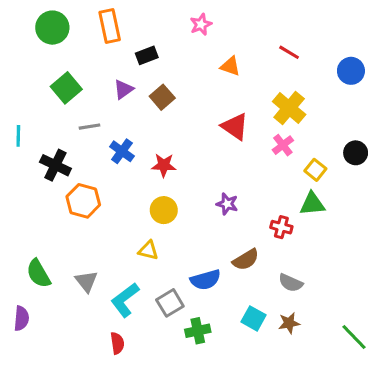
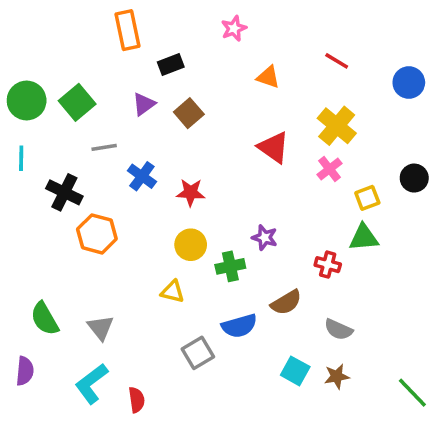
green circle: (52, 28) -> (27, 101), moved
yellow square: (315, 170) -> (367, 198), turned 30
cyan L-shape: (125, 300) -> (91, 384), moved
green cross: (198, 331) -> (230, 266), moved

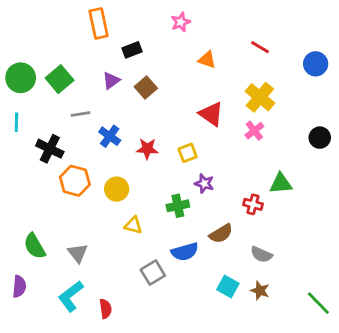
yellow square: (367, 198) -> (188, 153), moved
yellow circle: (191, 245) -> (117, 189), moved
brown star: (337, 376) -> (260, 291), turned 30

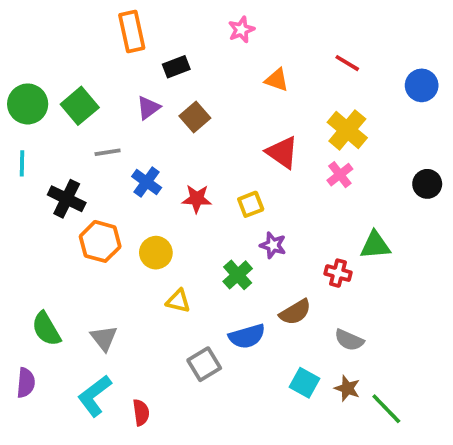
green cross: (178, 206) -> (238, 275), turned -30
green line: (318, 303) -> (386, 409), moved

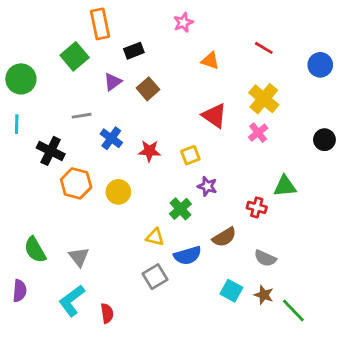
green square: (80, 106) -> (75, 56), moved
yellow triangle: (178, 301) -> (155, 237), moved

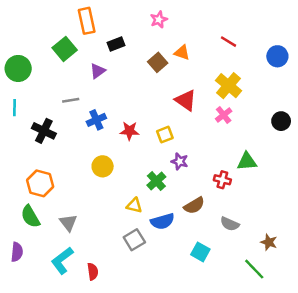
brown square: (148, 89) -> (158, 62), moved
blue cross: (111, 138) -> (96, 120), turned 30
orange hexagon: (76, 183) -> (40, 183), moved
brown star: (264, 295) -> (269, 242), moved

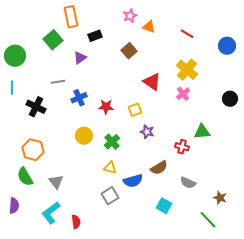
orange triangle: (182, 53) -> (149, 27), moved
green cross: (156, 181) -> (112, 142), moved

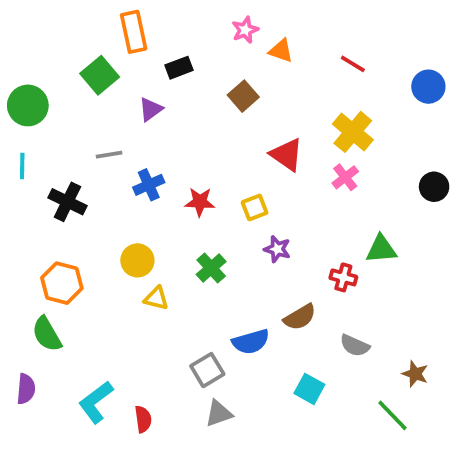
yellow circle: (84, 136) -> (137, 260), moved
yellow triangle: (110, 168) -> (156, 298), moved
gray triangle: (56, 182) -> (219, 413), moved, turned 49

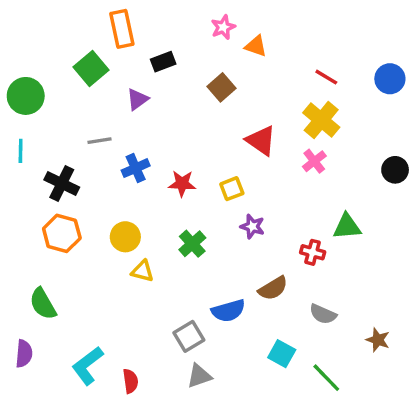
red line: (353, 64) -> (326, 77), moved
orange hexagon: (62, 283) -> (62, 233), moved
green line: (392, 415) -> (326, 378), moved

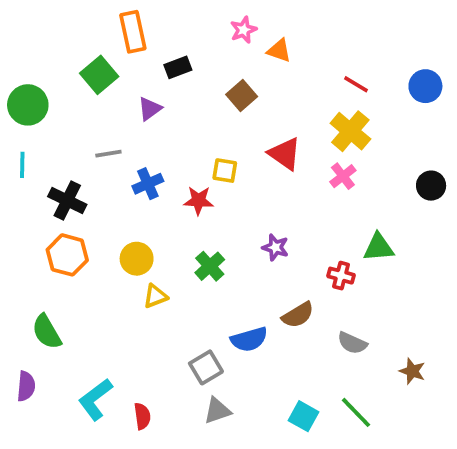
yellow square: (232, 189) -> (225, 171), moved, turned 30
yellow triangle: (143, 271) -> (155, 296), turned -35
cyan square: (282, 354) -> (304, 416), moved

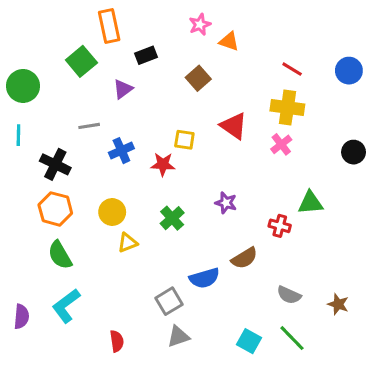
yellow cross: (350, 131) -> (287, 107), turned -32
green semicircle: (47, 332) -> (60, 255), moved
gray semicircle: (352, 343) -> (289, 295), moved
cyan L-shape: (95, 399) -> (66, 306), moved

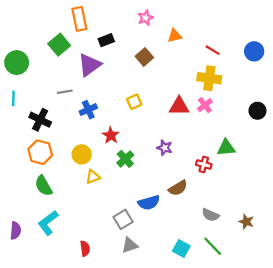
orange triangle: (229, 41) -> (175, 36), moved, turned -32
purple triangle: (123, 89) -> (89, 65), size x1.6
red triangle: (234, 126) -> (179, 106), moved, turned -35
yellow square: (184, 140) -> (134, 102), turned -32
red star: (163, 164) -> (111, 135), moved, turned 30

